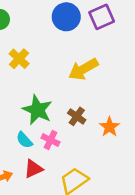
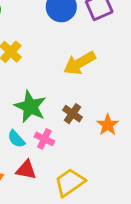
red triangle: (33, 169) -> (26, 170), turned 36

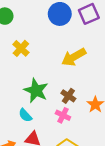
pink cross: (44, 139) -> (63, 115), moved

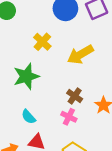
yellow cross: (21, 48) -> (42, 42), moved
green star: (36, 90) -> (26, 76), moved, turned 30

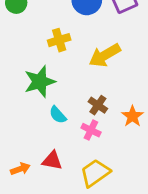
yellow cross: (42, 42) -> (59, 40), turned 30
cyan semicircle: (29, 117) -> (58, 115), moved

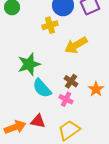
yellow cross: (59, 40) -> (50, 25), moved
cyan semicircle: (58, 115) -> (42, 88), size x1.5
orange arrow: (20, 169) -> (15, 127), size x1.5

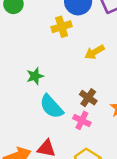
yellow arrow: (76, 45) -> (95, 52), size x0.7
green star: (29, 64) -> (35, 76), size x0.6

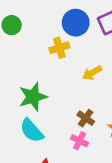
green star: (35, 76) -> (33, 97), size x1.6
cyan semicircle: (51, 107) -> (32, 131), moved

